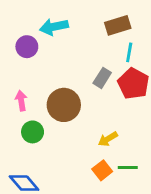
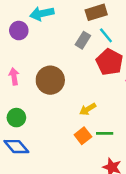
cyan line: (129, 52) -> (106, 35), turned -49
gray rectangle: (102, 78) -> (83, 40), moved
green circle: (33, 132) -> (16, 118), moved

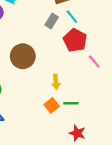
yellow arrow: (88, 109) -> (56, 82), turned -64

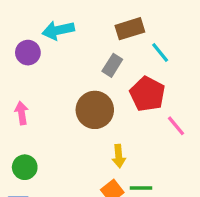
cyan line: (72, 17) -> (160, 53), moved
brown circle: (23, 56) -> (95, 110), moved

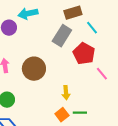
gray rectangle: (112, 65) -> (62, 36), size x1.5
brown circle: (95, 110) -> (34, 69), moved

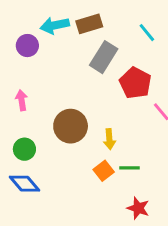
brown rectangle: (73, 13) -> (89, 24), moved
cyan line: (92, 28) -> (147, 33), moved
brown circle: (34, 69) -> (71, 126), moved

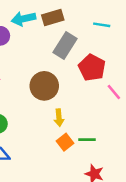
cyan line: (147, 33) -> (102, 25), turned -42
brown circle: (71, 126) -> (44, 86), moved
yellow arrow: (109, 139) -> (59, 118), moved

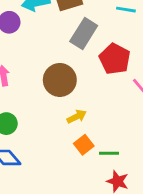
yellow arrow: (59, 118) -> (77, 117), turned -112
green line: (87, 140) -> (109, 153), moved

